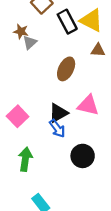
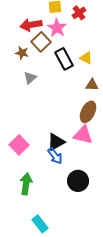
yellow triangle: (91, 20) -> (86, 58), size x0.6
brown star: (21, 31) -> (22, 53), moved
brown ellipse: (66, 69) -> (88, 112), moved

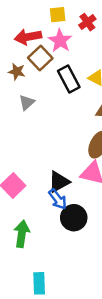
black circle: (78, 181) -> (74, 218), moved
cyan rectangle: (40, 224) -> (39, 283), turned 36

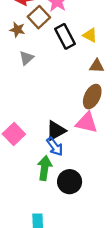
black circle: (74, 218) -> (70, 182), moved
green arrow: (22, 234) -> (45, 168), moved

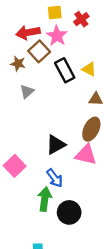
black triangle: (56, 131) -> (56, 145), moved

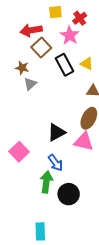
pink star: (57, 36) -> (70, 35), moved
brown star: (18, 64) -> (22, 68), moved

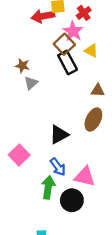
red arrow: (31, 30) -> (43, 16), moved
brown square: (41, 48) -> (64, 44), moved
yellow triangle: (87, 64) -> (91, 51), moved
pink triangle: (84, 142) -> (85, 177), moved

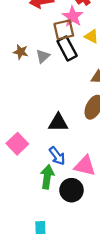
brown square: (64, 44) -> (64, 30), turned 30
gray triangle: (31, 83) -> (43, 56), moved
black triangle: (59, 135) -> (58, 123), turned 30

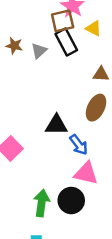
blue arrow: (57, 156) -> (79, 145), moved
green arrow: (47, 177) -> (41, 203), moved

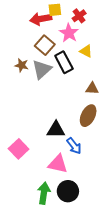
brown square: (63, 21) -> (45, 45), moved, turned -36
gray triangle: (39, 51) -> (42, 69), size x1.5
pink triangle: (86, 173) -> (58, 164), moved

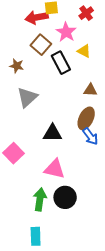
red cross: (79, 16) -> (86, 13), moved
gray triangle: (42, 69) -> (27, 97), moved
blue arrow: (74, 146) -> (90, 136), moved

